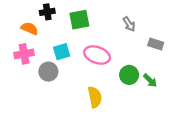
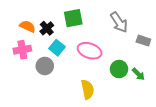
black cross: (47, 12) -> (47, 28), moved, turned -32
gray arrow: (129, 24) -> (119, 22), size x1.5
cyan square: (62, 52) -> (57, 48), turned -35

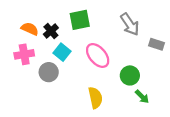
pink ellipse: (90, 51) -> (98, 55), turned 30
green arrow: (138, 74) -> (142, 97), moved

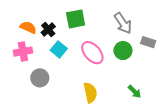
gray circle: (49, 72) -> (40, 78), moved
green circle: (130, 75) -> (123, 51), moved

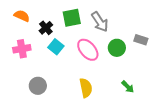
gray arrow: (123, 23) -> (100, 22), moved
orange semicircle: (28, 27) -> (22, 16), moved
gray circle: (40, 78) -> (38, 86), moved

